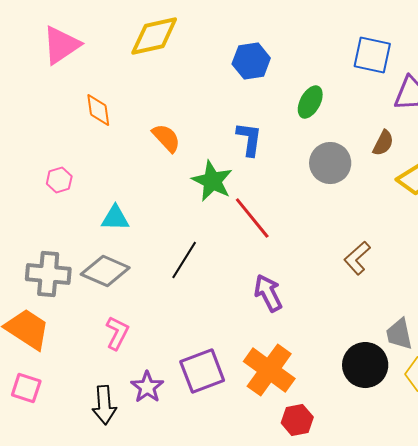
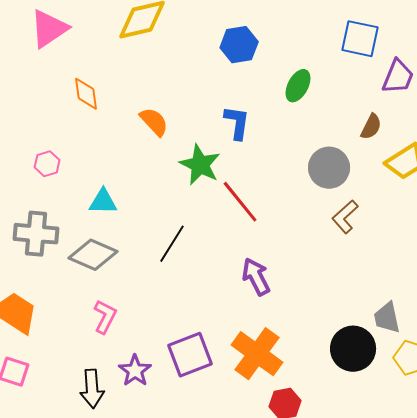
gray circle: (330, 163) -> (329, 168), moved
brown L-shape: (357, 258) -> (345, 217), moved
gray cross: (48, 274) -> (36, 234), moved

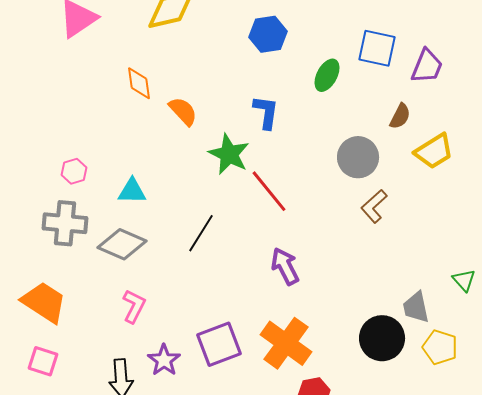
blue square: (360, 39) -> (377, 48), moved
orange diamond: (86, 94) -> (139, 83), moved
pink hexagon: (47, 164) -> (74, 171), moved

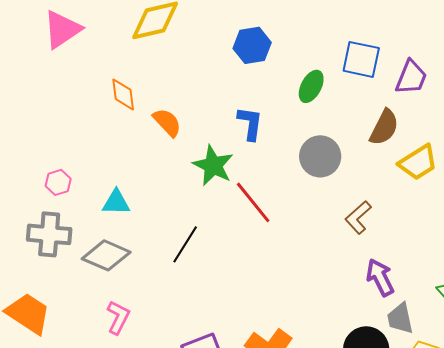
brown semicircle: (400, 116) -> (384, 127), size x1.4
gray circle: (358, 157) -> (320, 156), moved
purple arrow: (285, 266) -> (380, 277), moved

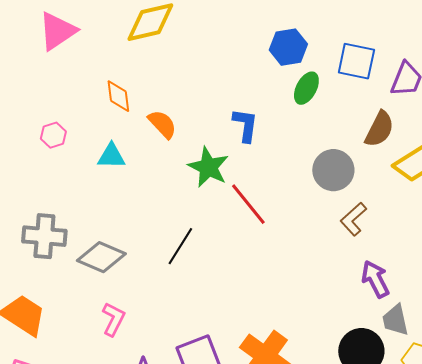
blue hexagon: (252, 45) -> (288, 47), moved
gray circle: (320, 156) -> (333, 170), moved
pink hexagon: (58, 182) -> (53, 135), moved
cyan triangle: (116, 202) -> (111, 156), moved

